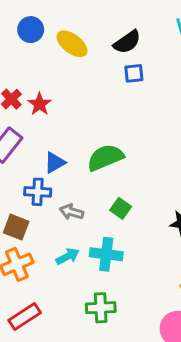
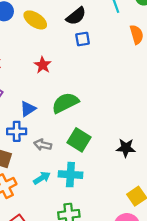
red star: (40, 104) -> (43, 65), moved
green square: (121, 208) -> (79, 140), size x1.5

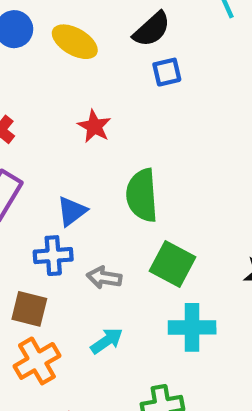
green semicircle: (65, 103) -> (142, 195), turned -64
cyan cross: (70, 175) -> (192, 327), moved

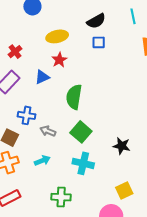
yellow ellipse: (75, 42) -> (57, 36), moved, turned -55
blue triangle: (72, 211) -> (42, 77), moved

